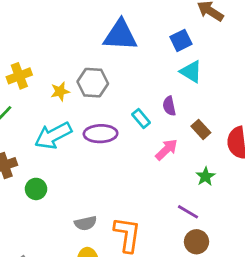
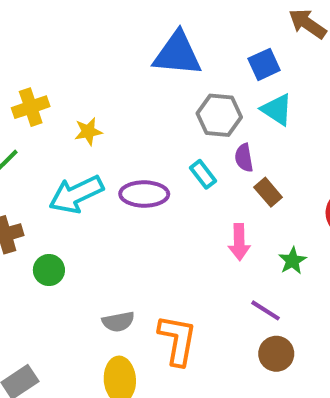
gray hexagon: (93, 83) -> (219, 115), moved
brown rectangle: (201, 129) -> (268, 192), moved
pink arrow: (166, 150) -> (239, 242), moved, turned 130

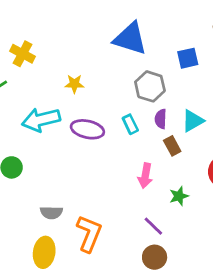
yellow cross: (31, 107) -> (23, 54), turned 35
cyan triangle: (277, 110) -> (193, 121), moved, turned 45
yellow star: (88, 132) -> (74, 84), moved

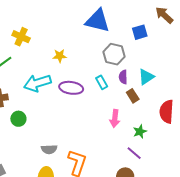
purple line: (153, 226) -> (134, 153), moved

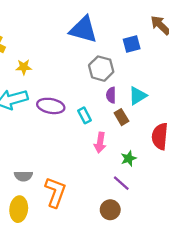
yellow star: (60, 56) -> (24, 67), moved
cyan rectangle: (102, 82) -> (85, 115), moved

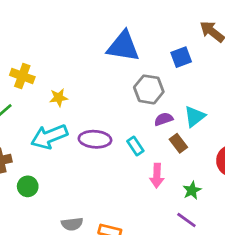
purple semicircle: (111, 95) -> (164, 119), turned 77

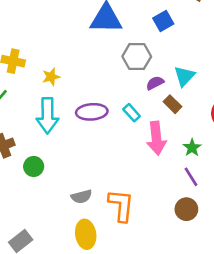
cyan arrow: (49, 137) -> (47, 116), turned -60
pink arrow: (157, 176) -> (156, 138), size x1.4
purple line: (186, 220) -> (191, 177), turned 30

